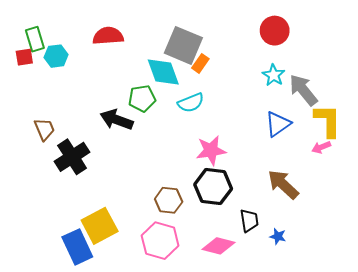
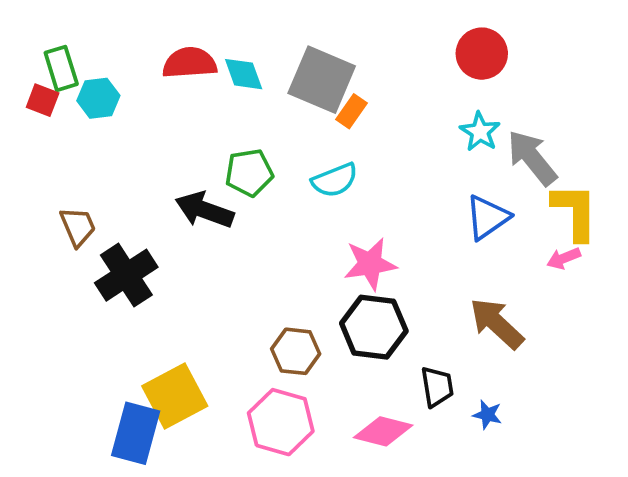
red square: (24, 57) -> (43, 100), turned 30
cyan diamond: (163, 72) -> (244, 74), moved, size x0.7
blue rectangle: (77, 247) -> (136, 433), turned 40

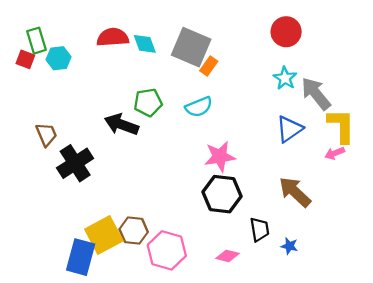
brown hexagon: (296, 351) -> (134, 231), moved
pink diamond: (383, 431) -> (228, 256), size x0.7

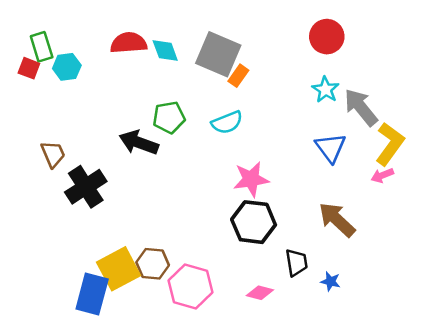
yellow L-shape: (341, 126) -> (390, 144), turned 36
blue triangle: (289, 129) -> (331, 148), turned -32

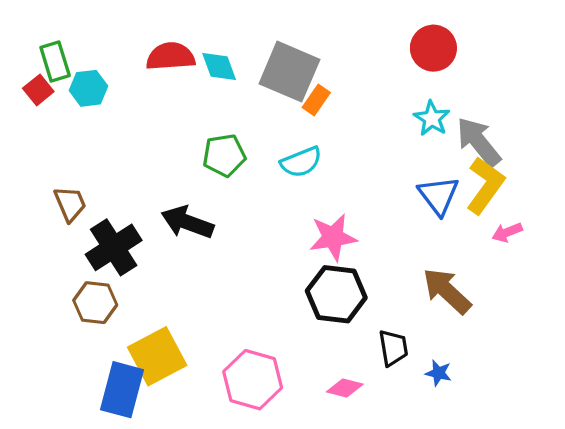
red square: (29, 68) -> (38, 90), turned 30
black arrow: (139, 143) -> (187, 222), moved
yellow L-shape: (390, 144) -> (485, 185), moved
brown hexagon: (153, 264) -> (95, 303), moved

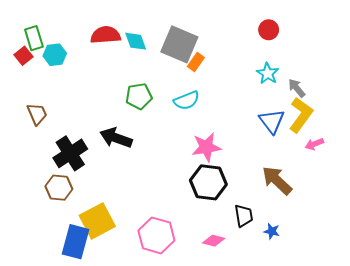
red circle: (433, 48) -> (269, 30), size x0.7
gray arrow: (479, 142) -> (297, 88), size x0.6
brown trapezoid: (70, 204) -> (37, 114), moved

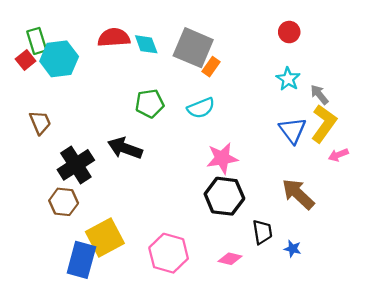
cyan hexagon: (55, 55) -> (59, 59), size x1.5

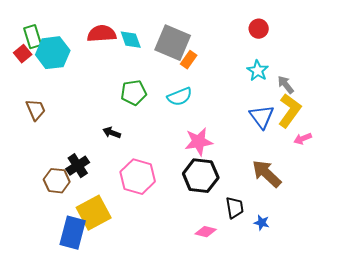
black arrow: (125, 148) -> (112, 133), size x0.6
black cross: (76, 165) -> (78, 166), moved, size x0.7
pink hexagon: (169, 253) -> (138, 177), moved

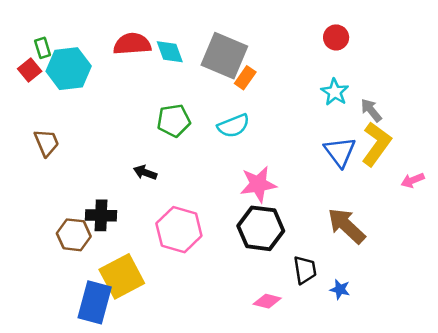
green rectangle: (33, 37) -> (43, 48), size x0.7
pink arrow: (303, 139) -> (413, 180), moved
black cross: (78, 166) -> (101, 215), turned 35

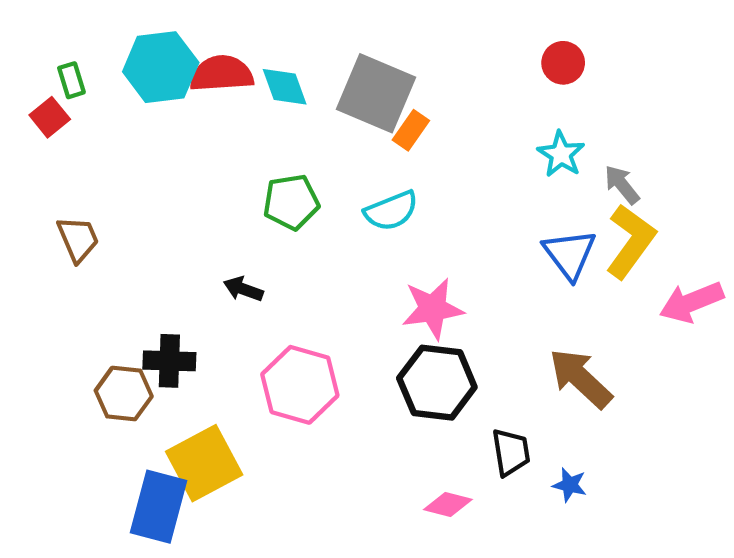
cyan hexagon: (69, 69) -> (161, 67), moved
pink arrow: (413, 180) -> (691, 302), size x1.6

